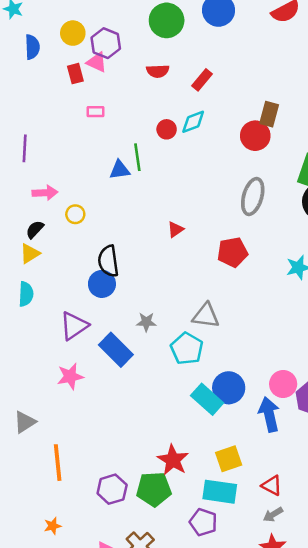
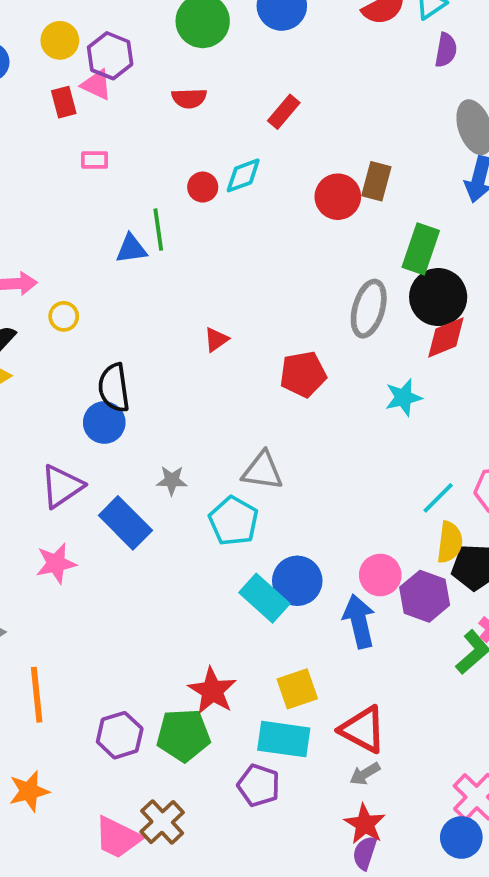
red rectangle: (202, 80) -> (284, 112), moved
brown rectangle: (269, 114) -> (376, 181), moved
gray ellipse: (253, 196) -> (369, 309), moved
red triangle: (272, 485) -> (363, 729), size x1.5
orange star: (53, 526) -> (29, 791), size x1.5

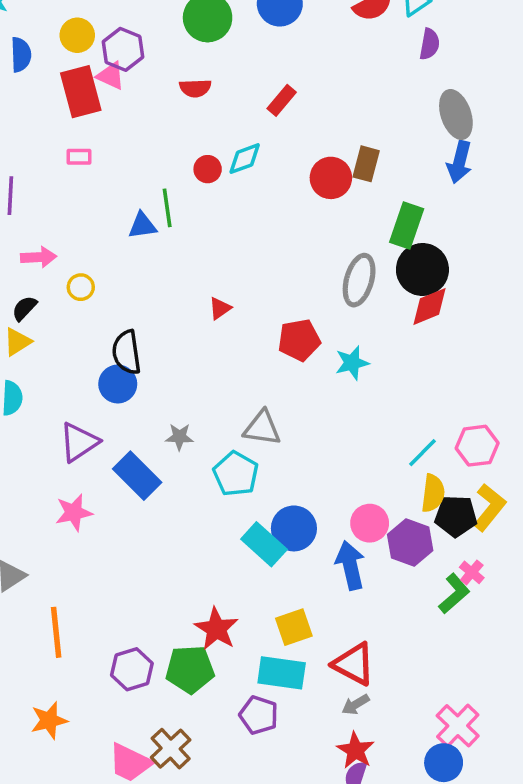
red rectangle: (64, 102) -> (81, 92), size x1.8
pink rectangle: (95, 160) -> (79, 157), moved
cyan star: (403, 397) -> (352, 363), moved

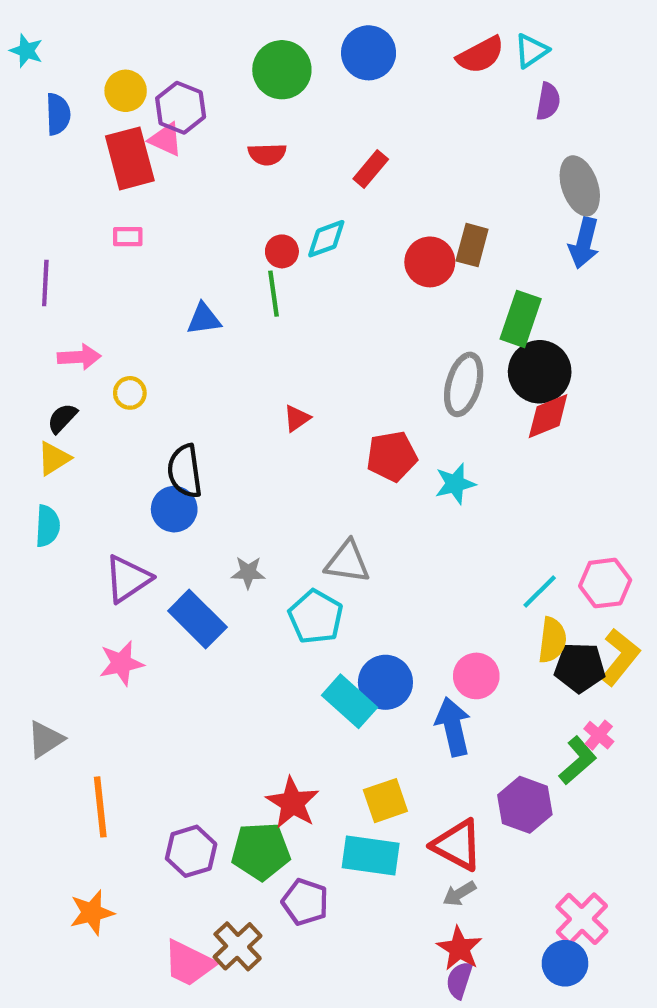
green line: (167, 208) -> (273, 294), moved
purple hexagon: (410, 543) -> (525, 805), moved
purple pentagon: (259, 715) -> (305, 902), moved

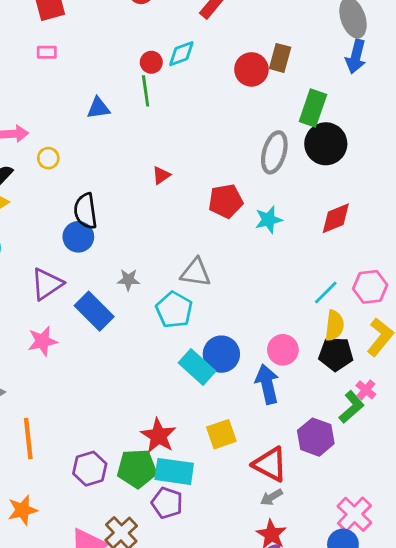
red diamond: (548, 416) -> (336, 218), moved
black pentagon: (580, 668) -> (336, 354), moved
cyan rectangle: (371, 856) -> (174, 471), moved

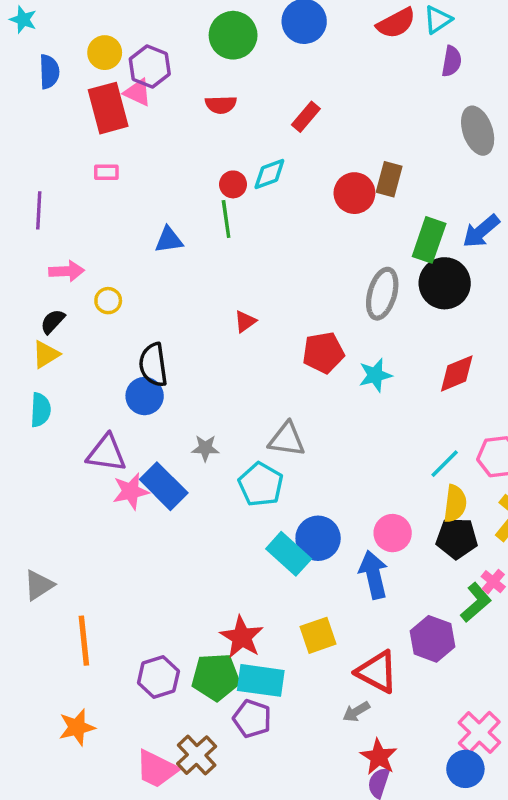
blue arrow: (356, 57) -> (481, 231), moved, turned 36
purple triangle: (47, 284) -> (106, 453), turned 42
pink star: (43, 341) -> (131, 491), moved
gray arrow: (271, 497) -> (356, 712), moved

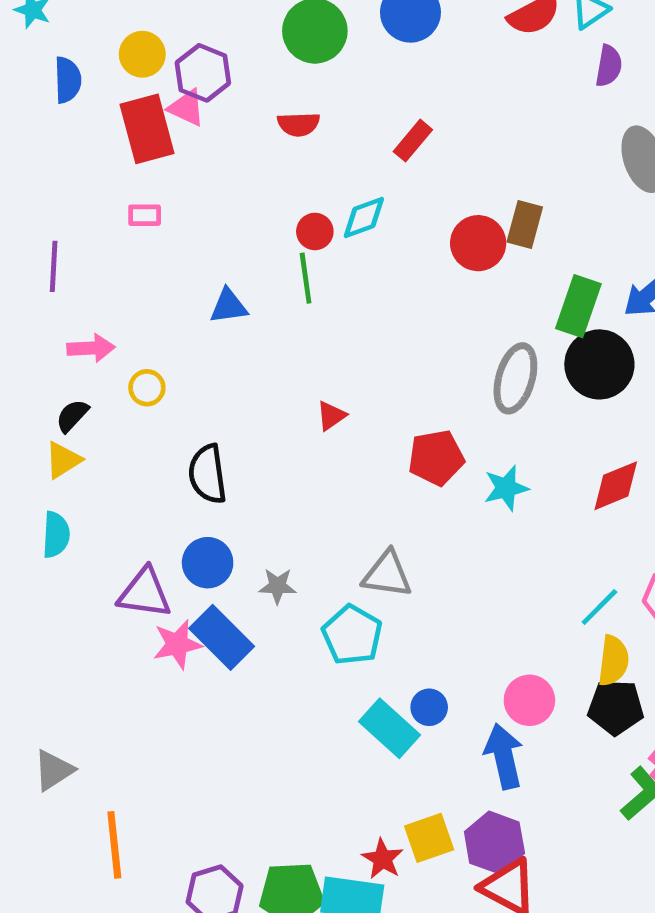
blue circle: (145, 396) -> (208, 563), moved
blue circle: (318, 538) -> (429, 707), size x0.6
red star: (242, 637) -> (382, 859), moved, size x0.7
purple hexagon: (432, 639) -> (494, 843), moved

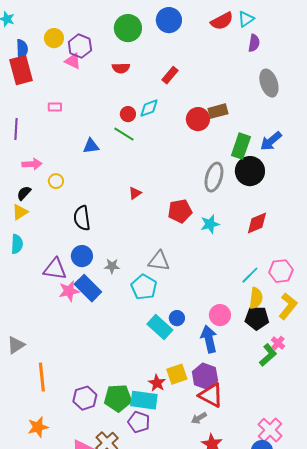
red rectangle: (147, 129) -> (21, 70), moved
brown rectangle: (525, 224) -> (218, 111), turned 60
green line: (306, 278) -> (124, 134), turned -50

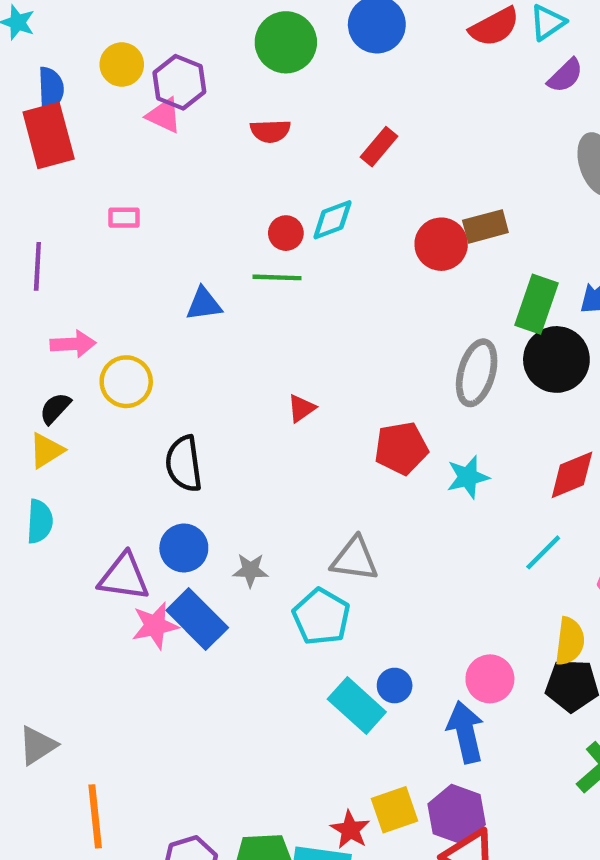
purple semicircle: (254, 43) -> (565, 76), turned 36
green line: (124, 134) -> (277, 277), turned -30
yellow circle: (56, 181) -> (126, 382), size x1.5
cyan line: (250, 275) -> (543, 552), moved

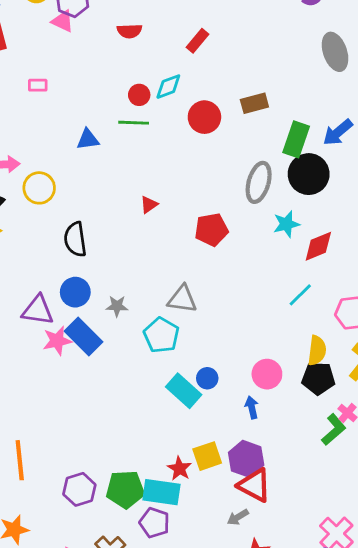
brown rectangle: (485, 226) -> (254, 103), moved
red circle: (441, 244) -> (204, 117), moved
cyan star: (468, 477) -> (286, 224), moved
blue arrow: (466, 732) -> (252, 407), size x0.6

